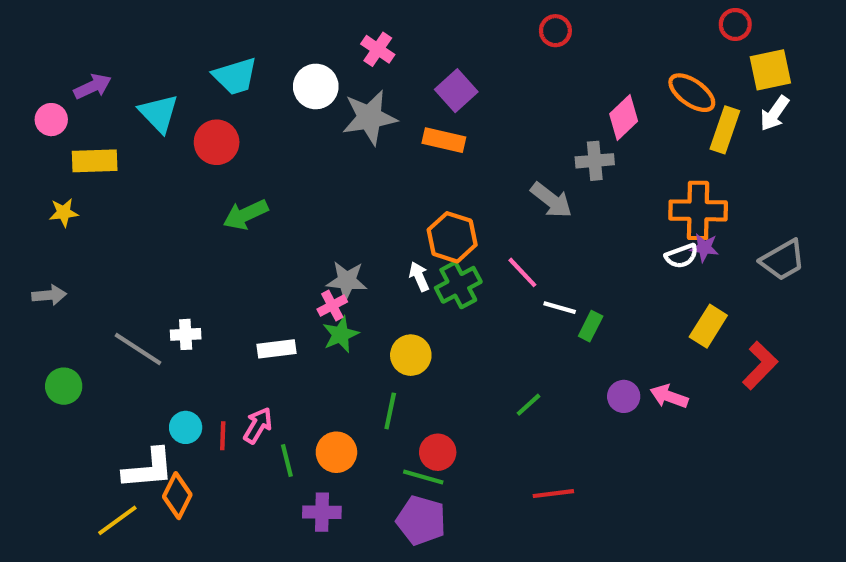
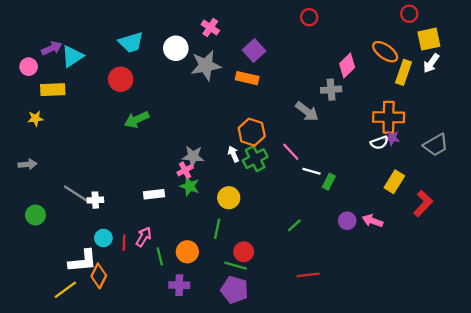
cyan triangle: (159, 113) -> (72, 56), moved, turned 40
white cross: (186, 334) -> (95, 200), moved
green star: (341, 334) -> (190, 186), turned -30

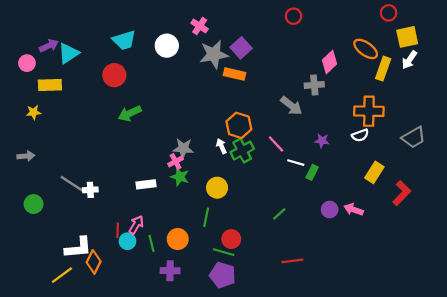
gray star: (206, 65) -> (214, 54), moved
purple star: (392, 138) -> (322, 141), moved
cyan circle: (103, 238) -> (127, 241), moved

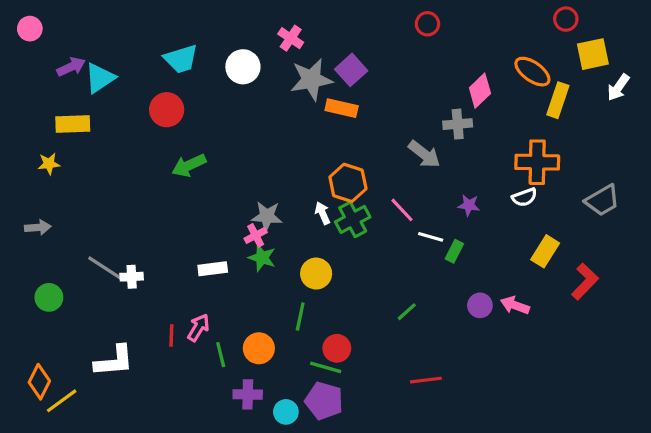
white arrow: (409, 60) -> (618, 87), moved
pink circle: (27, 63) -> (30, 29), moved
cyan circle: (127, 241) -> (286, 412), moved
orange diamond: (94, 262) -> (39, 382), moved
yellow line: (62, 275) -> (62, 401), moved

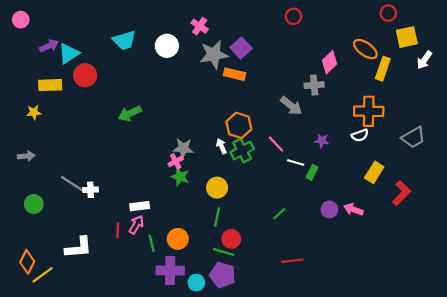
red circle: (167, 110) -> (85, 75), moved
white rectangle: (213, 269) -> (140, 206), moved
green line: (300, 316) -> (217, 217), moved
purple cross: (248, 394) -> (170, 271), size x1.4

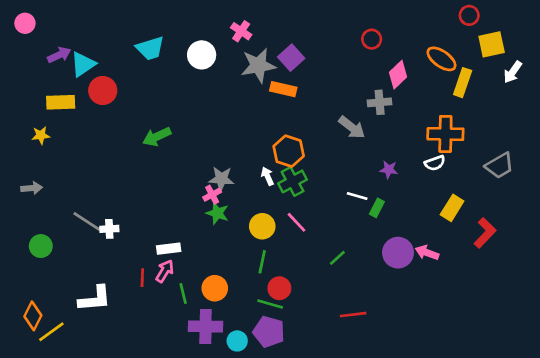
red circle: (293, 16) -> (372, 39), moved
pink line: (276, 144) -> (296, 222), moved
purple circle: (329, 209) -> (398, 253), size x1.5

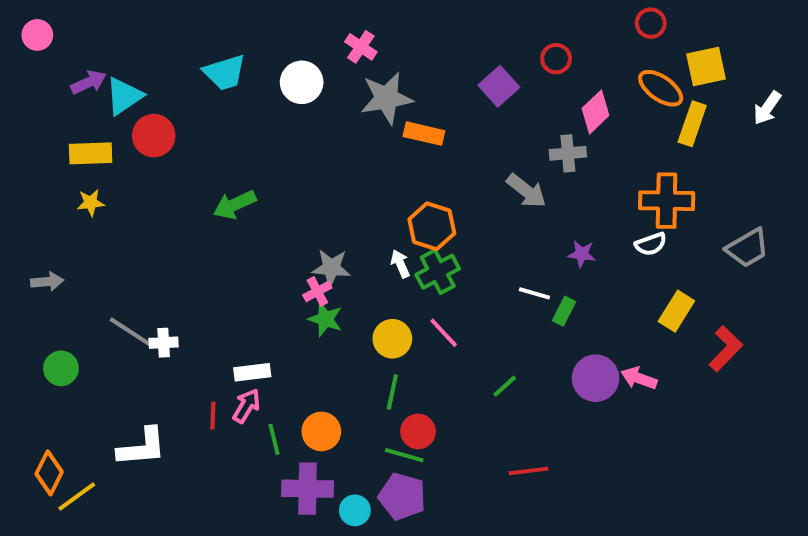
red circle: (469, 15) -> (651, 23), moved
yellow square: (492, 44) -> (706, 67), moved
purple square: (291, 58) -> (499, 86), moved
yellow star: (41, 135) -> (91, 203), moved

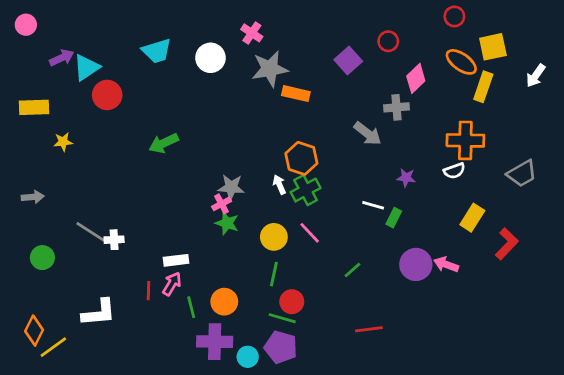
yellow rectangle: (91, 153) -> (34, 107), moved

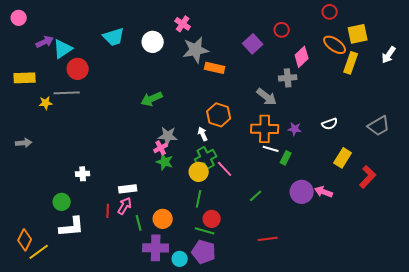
orange cross: (465, 140) -> (265, 129), moved
green arrow: (164, 143) -> (152, 99), moved
green cross: (306, 190) -> (206, 158), moved
gray line: (92, 233) -> (67, 93), moved, turned -35
green circle: (42, 258) -> (62, 202), moved

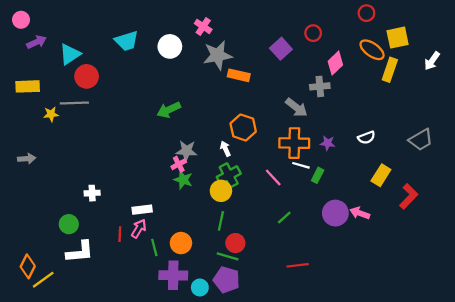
purple arrow: (45, 42) -> (37, 42), moved
pink line: (225, 169) -> (273, 178), moved

